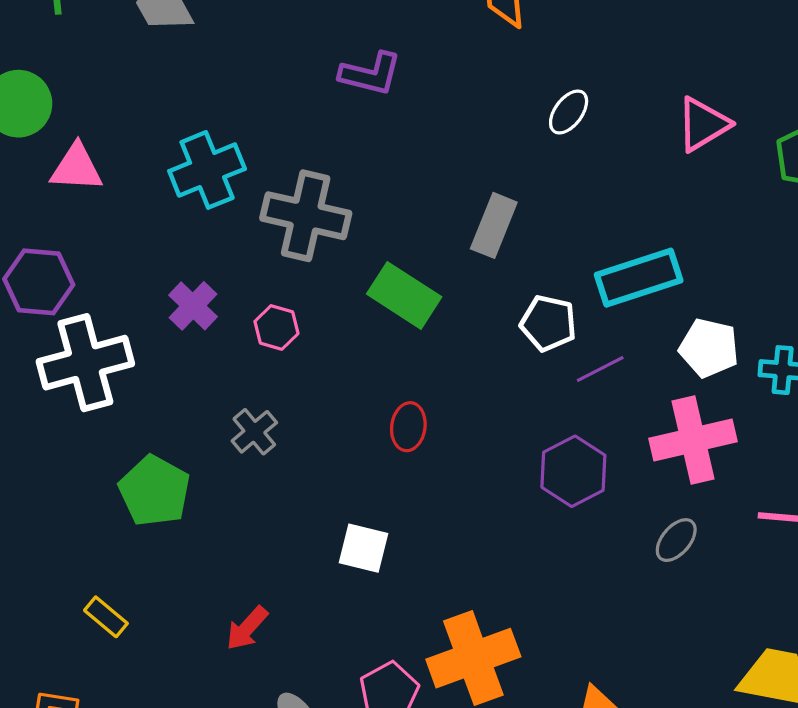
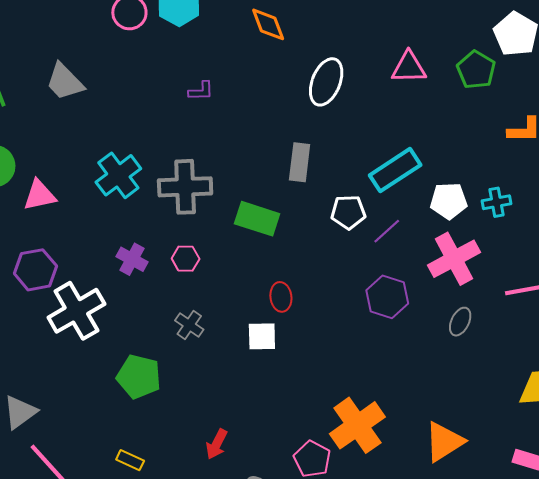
purple L-shape: (370, 74) -> (201, 91), size x0.7
white ellipse: (569, 112) -> (326, 82), size x1.6
pink triangle: (703, 124) -> (409, 67), turned 45
white square: (363, 548) -> (262, 336), moved

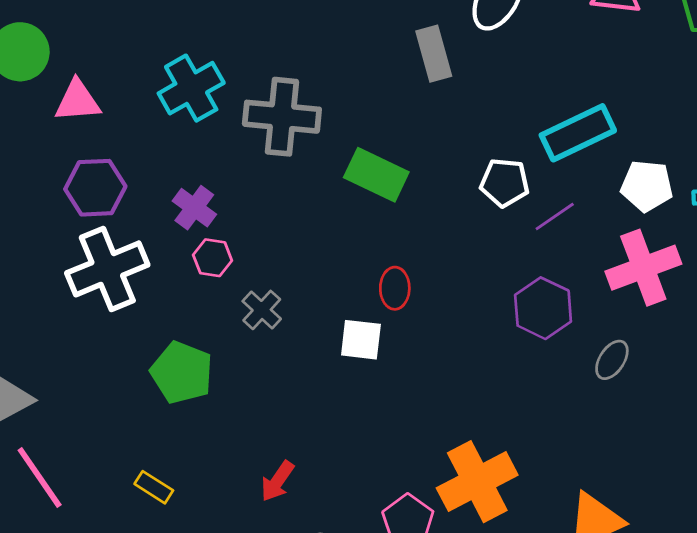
gray rectangle: (300, 162) -> (434, 54), moved, turned -30
pink hexagon: (186, 259) -> (213, 258), moved
purple hexagon: (35, 270) -> (95, 188), moved
gray ellipse: (460, 322) -> (612, 360), moved

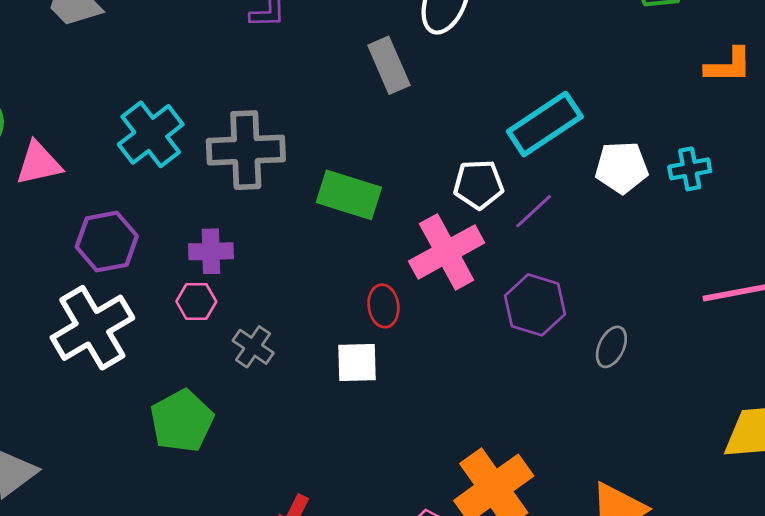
purple hexagon: (95, 188) -> (107, 242), moved
purple cross: (194, 208) -> (211, 251), moved, turned -30
pink cross: (643, 268) -> (447, 252), moved
green pentagon: (182, 373) -> (182, 421), turned 30

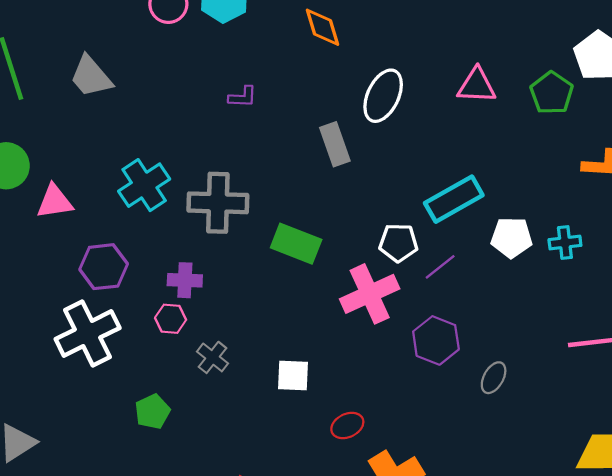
red ellipse: (383, 306) -> (347, 426), moved, turned 68
green pentagon: (182, 421) -> (152, 412), size x0.7

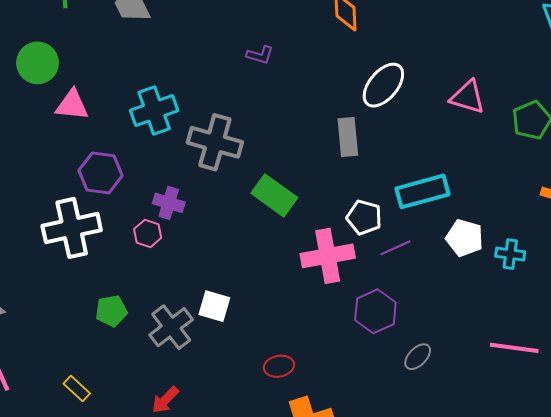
gray rectangle: (335, 144) -> (348, 137), moved
gray cross: (213, 357) -> (171, 327), moved, size x1.5
white square: (293, 376) -> (214, 306), moved

